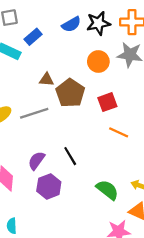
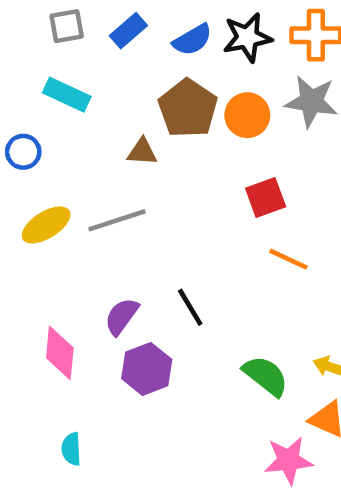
blue rectangle: (33, 37) -> (128, 31), moved
brown pentagon: (70, 93) -> (188, 108), moved

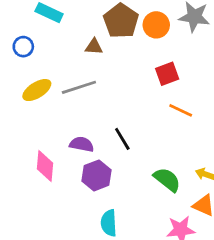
purple semicircle: (122, 316) -> (82, 144), turned 65
cyan semicircle: (71, 449) -> (109, 223), moved, size x1.4

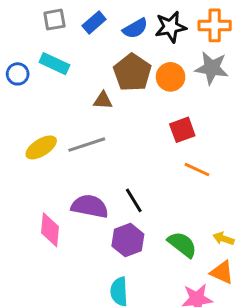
blue circle: (23, 47) -> (18, 74), moved
purple semicircle: (82, 144) -> (90, 206), size x1.4
purple hexagon: (97, 175) -> (128, 240), moved

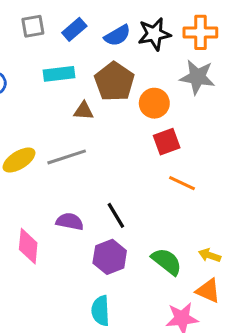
cyan rectangle: (54, 64) -> (59, 74), moved, turned -32
orange circle: (171, 77) -> (154, 103), moved
purple semicircle: (90, 206) -> (70, 222), size x0.7

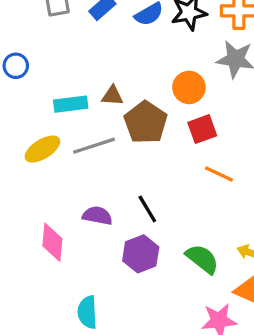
cyan rectangle: (59, 74) -> (71, 104), moved
brown pentagon: (114, 82) -> (146, 122), moved
cyan semicircle: (100, 311) -> (87, 312), moved

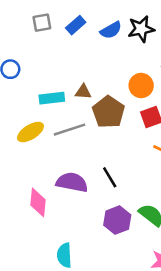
purple semicircle: (97, 216) -> (72, 182), size x1.4
purple hexagon: (141, 254) -> (117, 220), moved

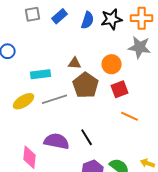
blue semicircle: (111, 30) -> (88, 20), turned -42
brown triangle: (83, 92) -> (75, 63), moved

